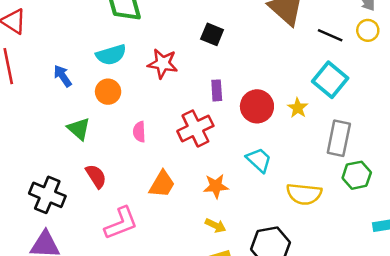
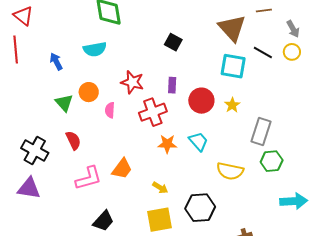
red star: (163, 64) -> (132, 82), moved
cyan square: (330, 80) -> (233, 66), moved, turned -36
orange circle: (108, 92) -> (89, 92), moved
orange trapezoid: (162, 184) -> (122, 169), moved
orange star: (216, 186) -> (167, 144), moved

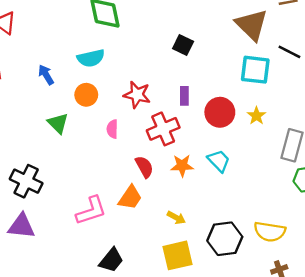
orange circle: (89, 92) -> (86, 95), moved
red semicircle: (73, 140) -> (144, 167), moved
yellow semicircle: (230, 171) -> (270, 232), moved

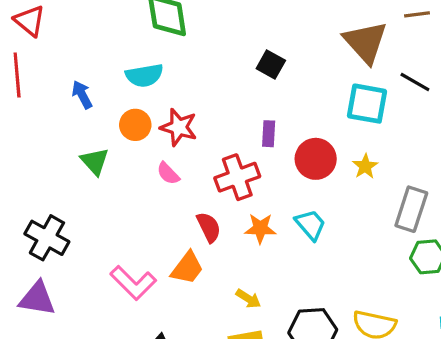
red star: (137, 95) -> (179, 127), moved
pink semicircle: (112, 129) -> (168, 173), turned -48
pink L-shape: (91, 211) -> (133, 283), turned 60

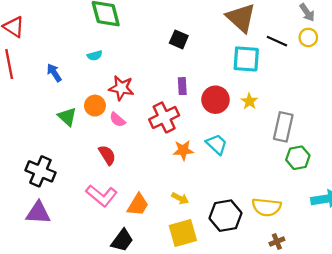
cyan semicircle: (144, 75) -> (95, 56), size x0.6
orange circle: (135, 125) -> (95, 106), moved
red semicircle: (209, 227) -> (107, 155), moved
orange trapezoid: (187, 268) -> (138, 205), moved

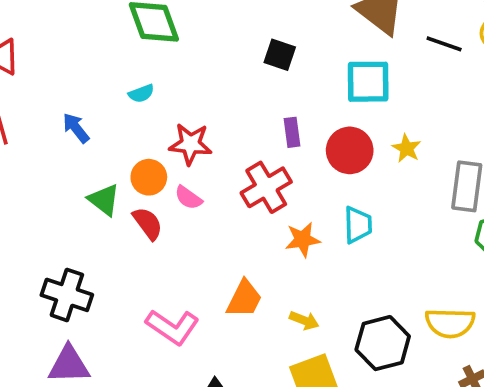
cyan square: (246, 59) -> (368, 82), moved
cyan trapezoid: (217, 144) -> (358, 225), turned 50
red semicircle: (107, 155) -> (148, 223), moved
orange trapezoid: (138, 205) -> (244, 299), moved

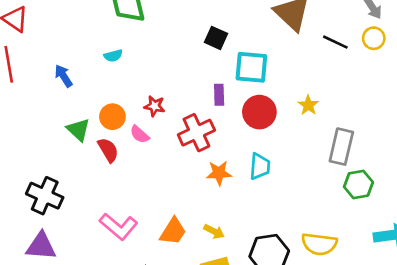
cyan square: (368, 82) -> (251, 67), moved
red star: (190, 144) -> (155, 106), moved, size x0.7
yellow star: (406, 148) -> (308, 105), moved
orange trapezoid: (244, 299) -> (173, 231), moved

